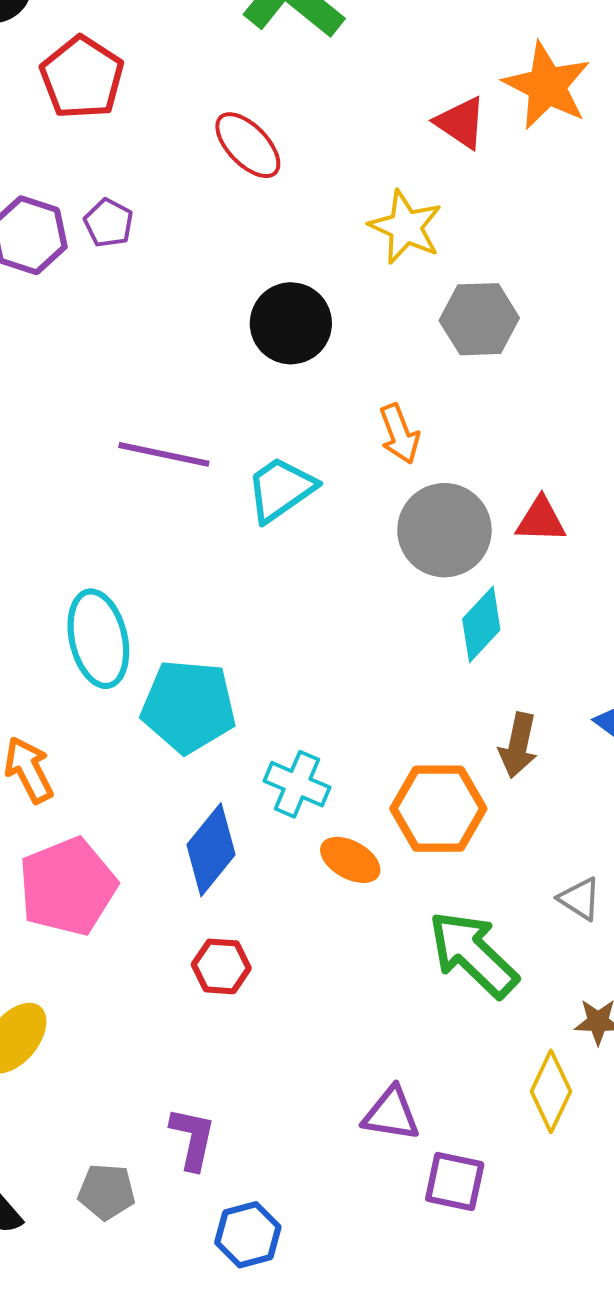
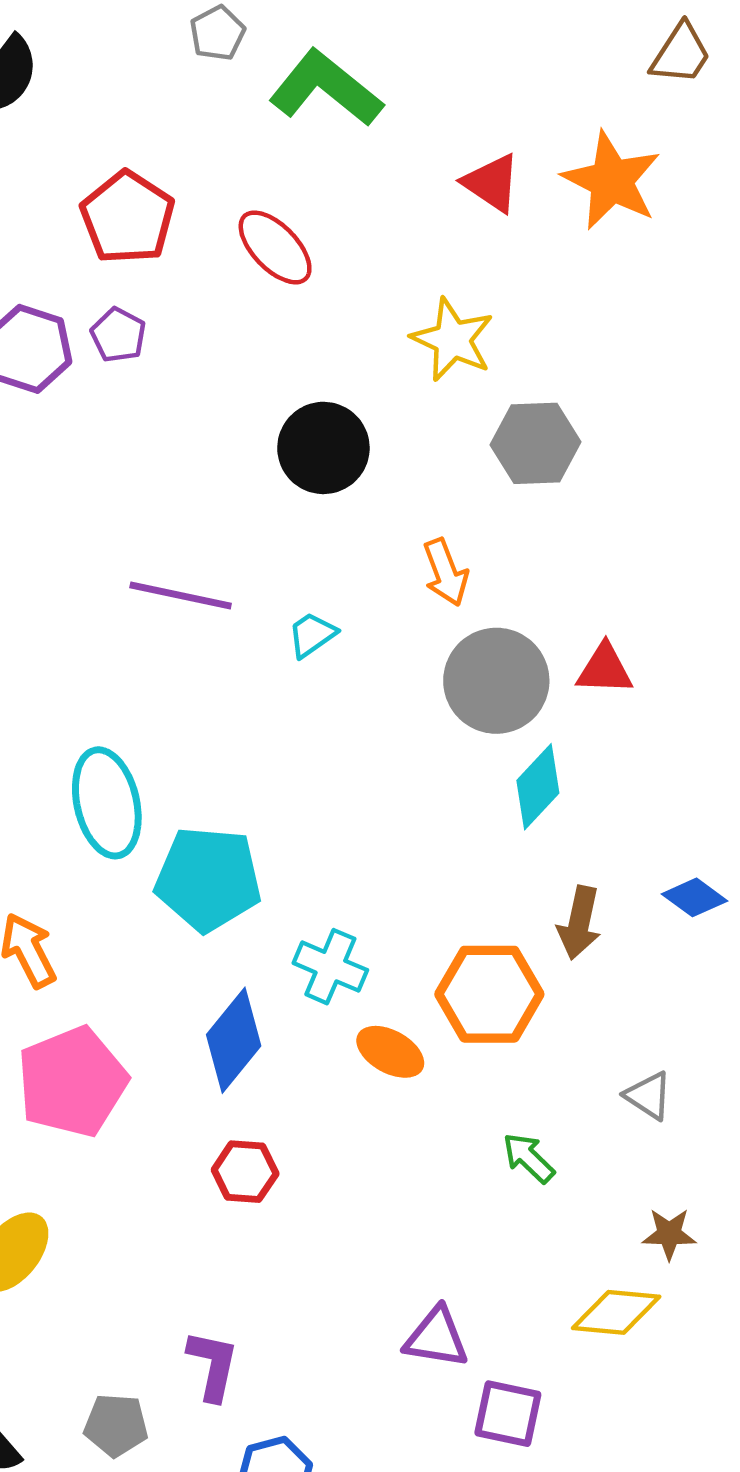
red pentagon: (82, 78) -> (128, 217), moved
red triangle: (461, 123) -> (492, 183), moved
cyan trapezoid: (281, 489) -> (312, 635), size x0.6
green arrow: (473, 954) -> (529, 1158), size x0.5
yellow diamond: (551, 1091) -> (616, 1312), turned 70

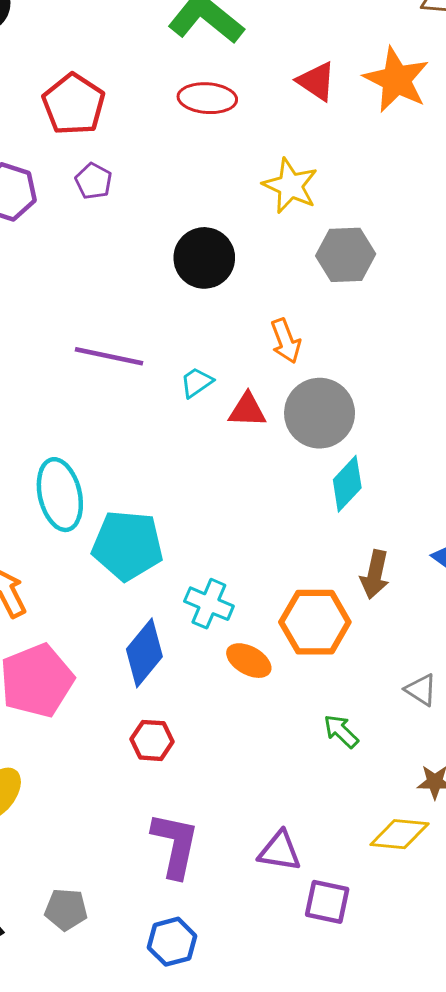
red ellipse: (275, 247) -> (207, 98), moved, turned -42
purple pentagon: (118, 335) -> (94, 181), moved
red triangle: (605, 669) -> (247, 410), moved
purple L-shape: (213, 1365) -> (175, 845), moved, size x1.4

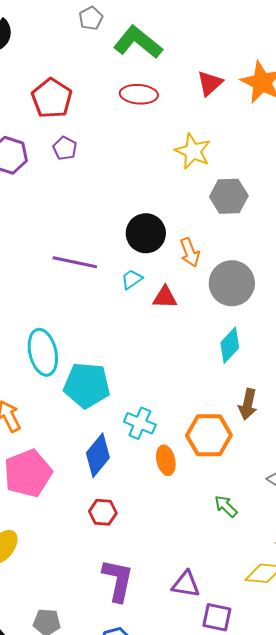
red triangle: (316, 81) -> (210, 83), turned 44
black circle: (204, 258) -> (146, 233), moved
gray circle: (320, 413) -> (232, 283), moved
orange ellipse: (249, 661) -> (166, 460), turned 48

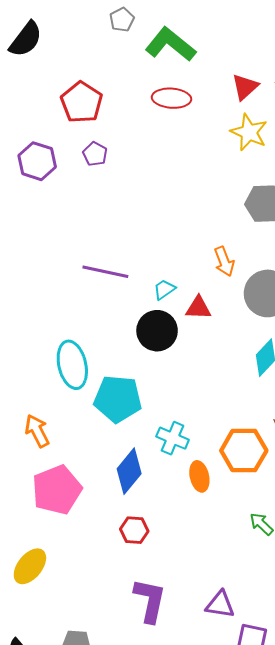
yellow star: (193, 151) -> (249, 132), moved
black circle: (146, 233) -> (157, 331), moved

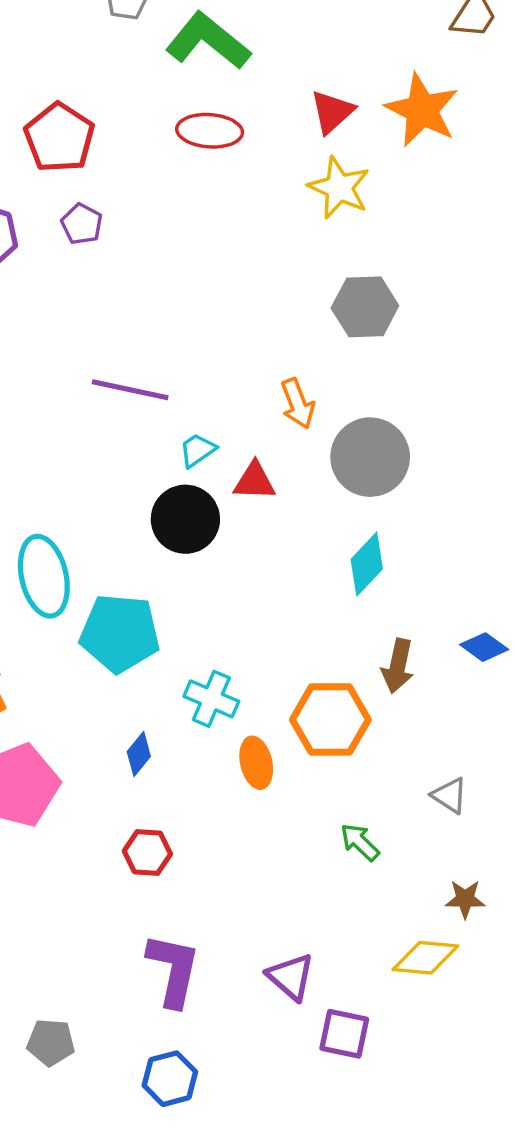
purple line: (105, 272) -> (130, 390), moved
blue diamond: (129, 471) -> (139, 754), size x0.6
purple triangle: (220, 605) -> (291, 977), turned 32

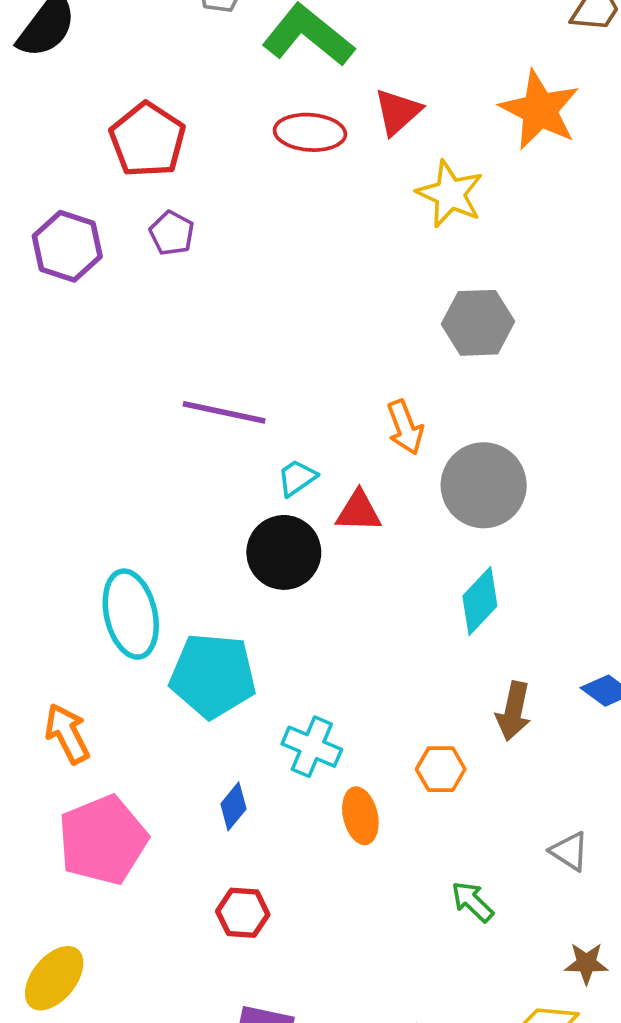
red triangle: (332, 112) -> (398, 112), moved
orange hexagon: (330, 720) -> (441, 769), size x0.6

